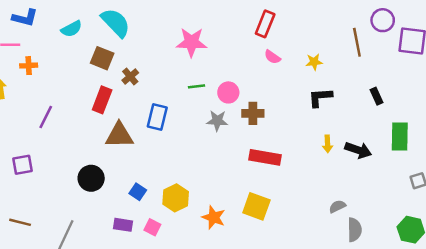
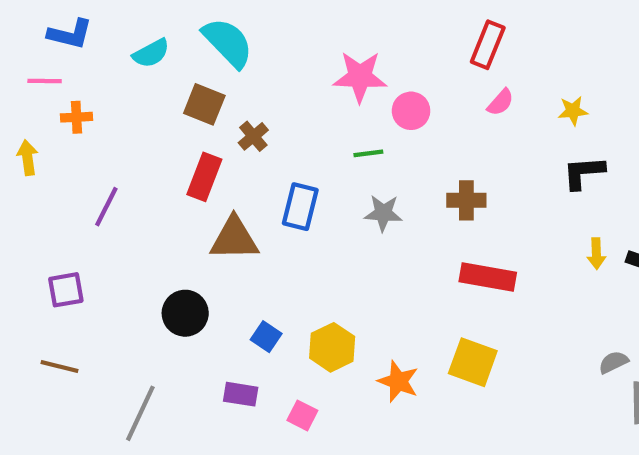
pink semicircle: (272, 57) -> (500, 102), turned -84
pink circle: (228, 92) -> (411, 111), moved
gray star: (217, 121) -> (383, 213), moved
brown line: (20, 222) -> (59, 366), moved
pink square: (152, 227) -> (302, 415), moved

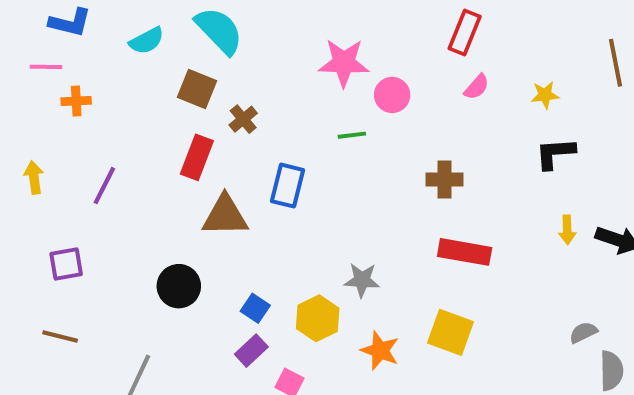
yellow arrow: (28, 158) -> (34, 177), moved
gray star: (383, 213) -> (362, 280), moved
purple rectangle: (241, 394) -> (251, 351), moved, turned -52

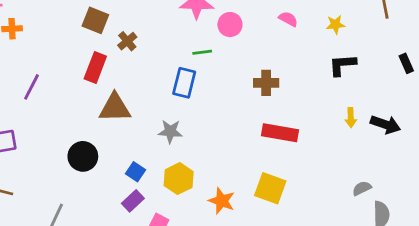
pink semicircle: (477, 87) -> (288, 19), turned -102
blue rectangle: (287, 186) -> (184, 83), moved
gray star: (362, 280) -> (170, 131), moved

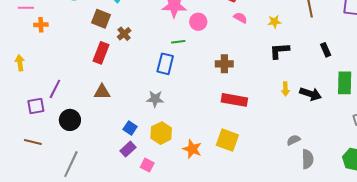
purple line: (31, 87) -> (55, 89), moved
brown triangle: (115, 108) -> (102, 92), moved, size x0.7
black circle: (83, 156) -> (70, 120), moved

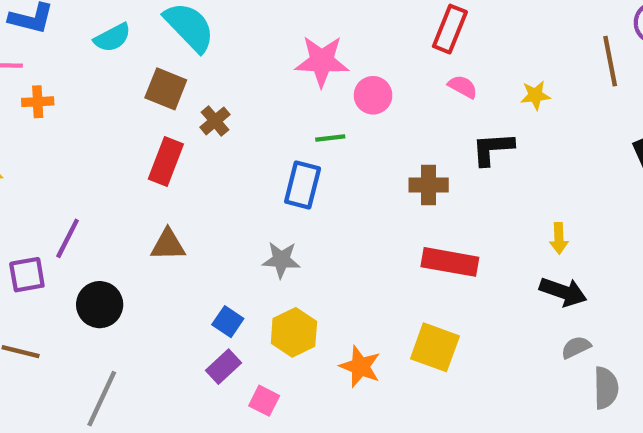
black L-shape: (279, 51) -> (493, 149), moved
black arrow: (311, 94) -> (563, 292), moved

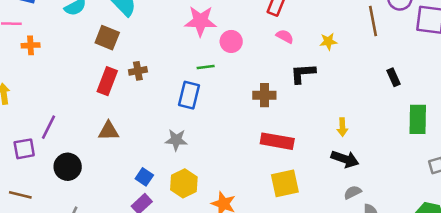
brown cross: (215, 121) -> (138, 71), moved, turned 30
yellow square: (435, 347) -> (285, 183), moved, turned -32

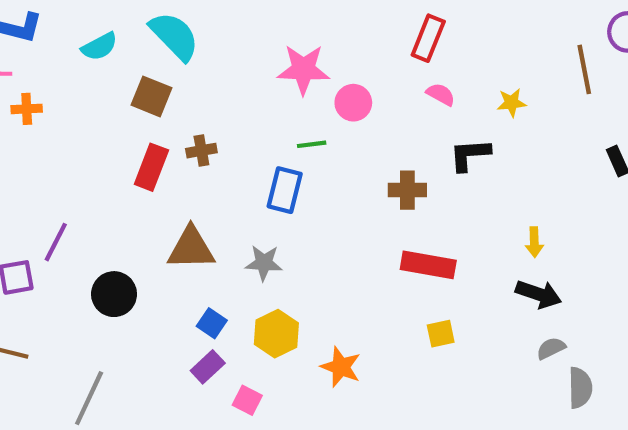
brown triangle: (109, 131) -> (191, 248), moved, size x1.4
black circle: (68, 167) -> (114, 294), moved
yellow square: (285, 183) -> (441, 334), size x0.6

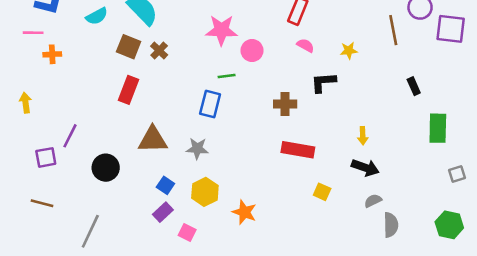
brown cross: (201, 151) -> (159, 51), moved, turned -36
yellow square: (441, 334) -> (322, 192), moved, turned 36

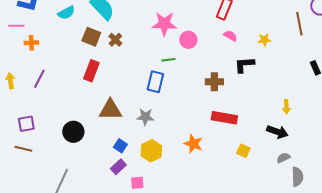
purple line: (70, 136) -> (39, 79), moved
yellow arrow: (363, 136) -> (286, 107), moved
brown line: (42, 203) -> (23, 149), moved
orange star: (244, 212) -> (193, 144), moved
pink square: (187, 233) -> (137, 183), turned -32

